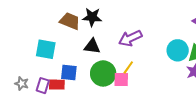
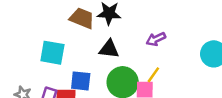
purple arrow: (130, 38) -> (156, 39), size x0.7

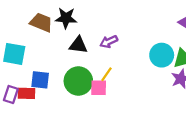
black triangle: (109, 49) -> (78, 45), moved

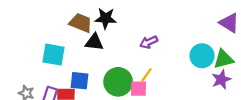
black triangle: (78, 45) -> (94, 42), moved

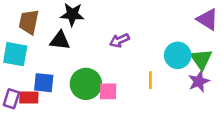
brown trapezoid: (81, 23) -> (29, 22), moved, turned -100
green triangle: (224, 59) -> (201, 59), turned -50
yellow line: (146, 75) -> (150, 80), moved, turned -35

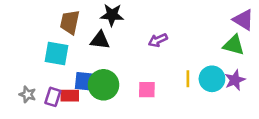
cyan circle: (178, 55) -> (212, 79), moved
green triangle: (201, 59) -> (234, 45), moved, turned -40
green circle: (86, 84) -> (104, 85), moved

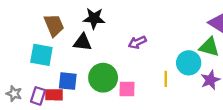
brown trapezoid: (70, 22) -> (54, 25), turned 145
cyan circle: (212, 79) -> (189, 63), moved
green circle: (104, 85) -> (103, 78), moved

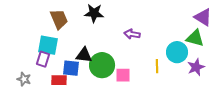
black triangle: (83, 42) -> (84, 55), moved
purple arrow: (137, 42) -> (132, 34), turned 35
purple rectangle: (38, 96) -> (43, 59), moved

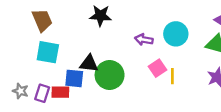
brown trapezoid: (59, 19) -> (42, 20), moved
cyan circle: (177, 52) -> (176, 34), moved
purple rectangle: (43, 59) -> (42, 93), moved
pink square: (123, 75) -> (158, 68), moved, turned -35

